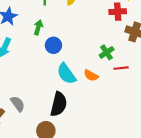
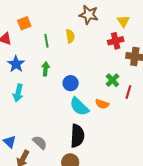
blue circle: (53, 45) -> (71, 83), moved
red line: (121, 68) -> (128, 92), turned -56

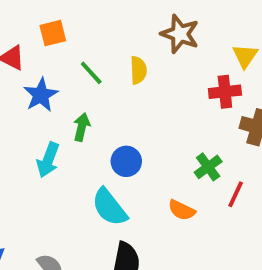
green line: (46, 41) -> (91, 73), turned -40
blue star: (16, 64) -> (41, 95), moved
cyan arrow: (18, 93) -> (48, 160), moved
cyan semicircle: (79, 107) -> (109, 207), moved

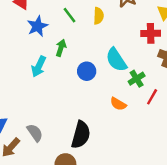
cyan semicircle: (109, 207) -> (116, 60), moved

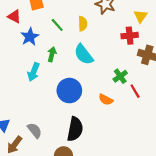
cyan semicircle: (116, 60) -> (84, 54), moved
blue circle: (87, 71) -> (69, 91), moved, size x1.5
red line: (152, 97) -> (135, 91), turned -56

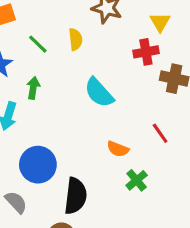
cyan semicircle: (84, 54) -> (99, 93), moved
green cross: (120, 76) -> (137, 180), moved
blue circle: (69, 91) -> (38, 165), moved

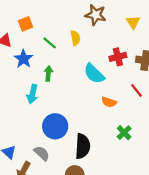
red cross: (146, 52) -> (118, 57), moved
red line: (160, 133) -> (136, 90), moved
orange semicircle: (118, 149) -> (109, 102), moved

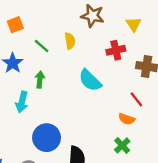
red cross: (118, 57) -> (116, 50), moved
orange semicircle: (109, 102) -> (127, 119), moved

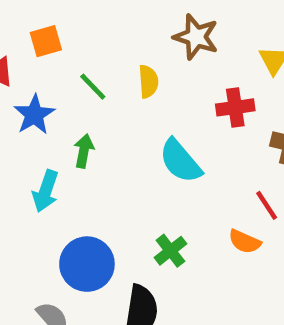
green cross: (122, 145) -> (170, 251), moved

